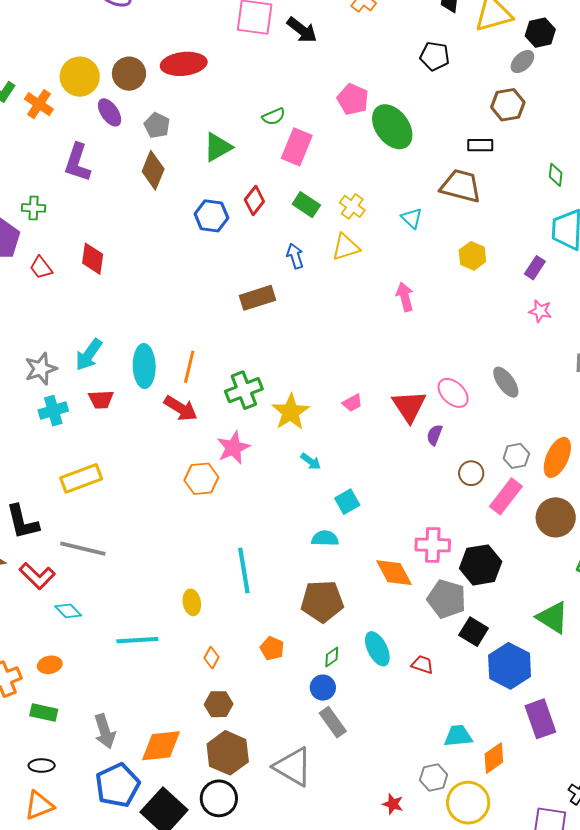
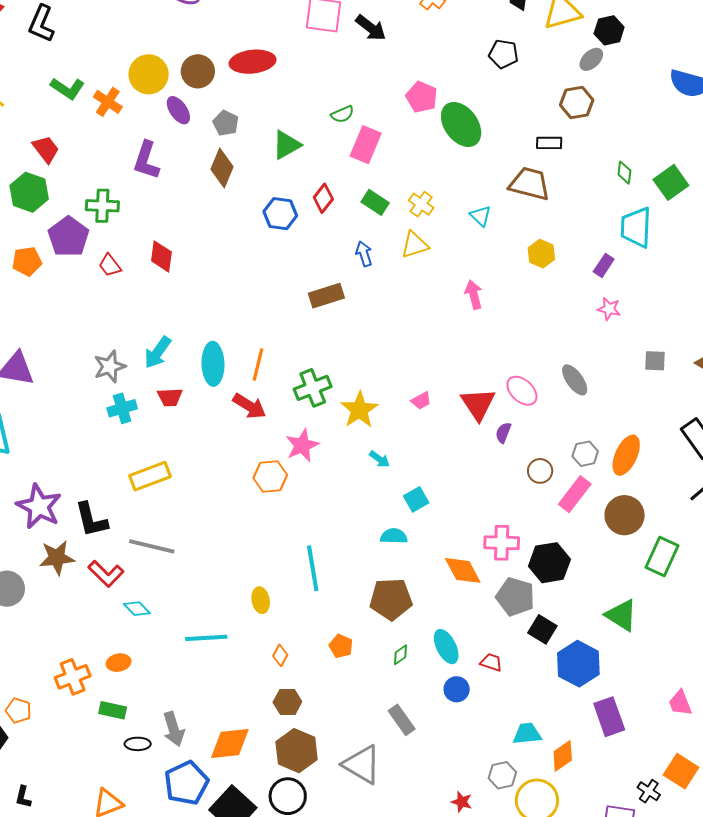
green cross: (34, 208) -> (102, 206), size x1.4
blue circle: (323, 688) -> (457, 689), moved
black ellipse: (42, 766) -> (138, 744), moved

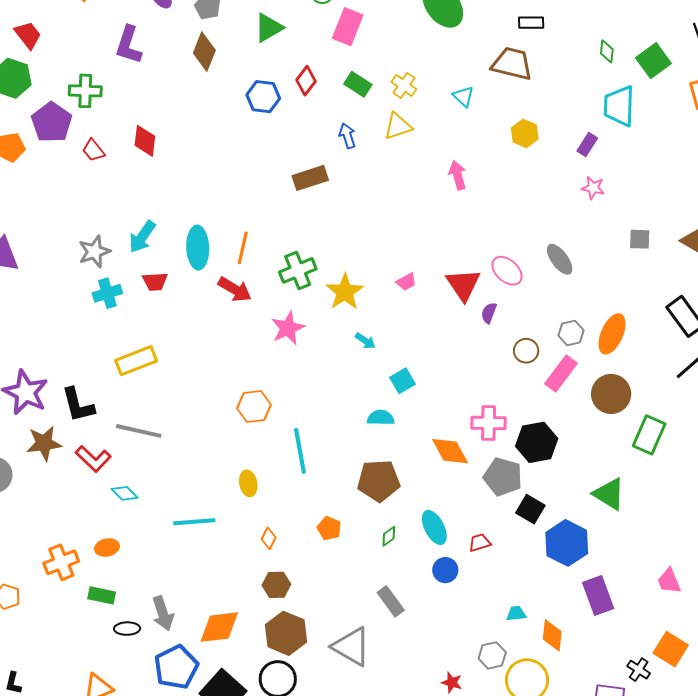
orange hexagon: (270, 476) -> (254, 407), moved
red trapezoid: (491, 662) -> (480, 543), turned -35
cyan trapezoid: (527, 734) -> (516, 614), size x0.7
orange diamond: (563, 756) -> (552, 635), turned -48

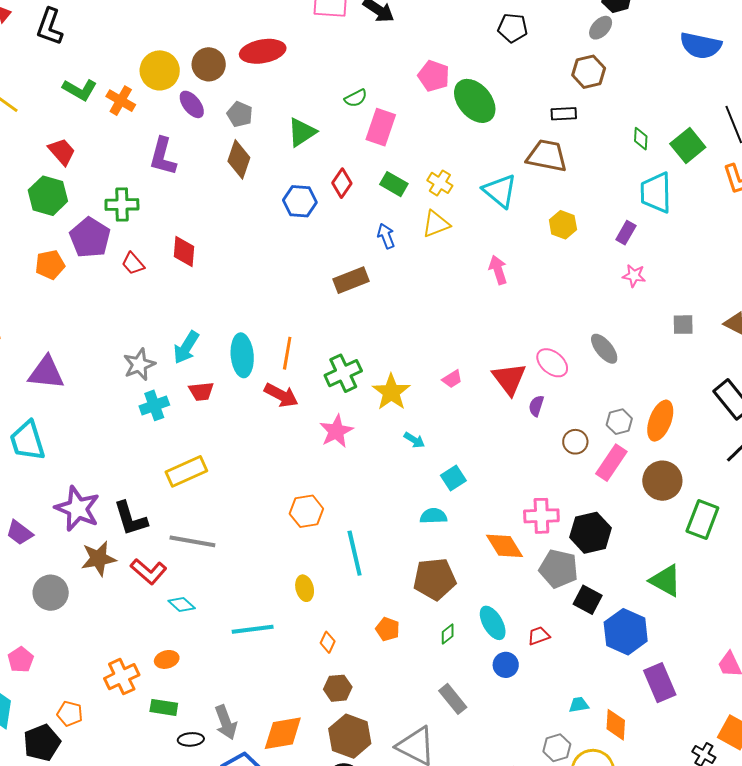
cyan triangle: (463, 96) -> (500, 191), size x1.6

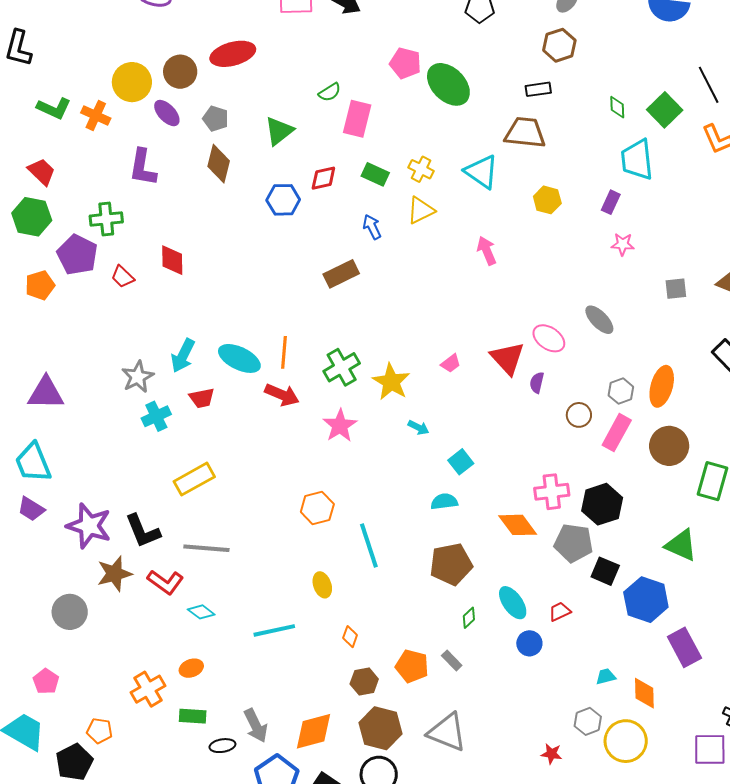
red diamond: (342, 183) -> (323, 178), turned 48
cyan ellipse: (242, 355) -> (239, 358), turned -54
purple trapezoid: (19, 533) -> (31, 509), moved
orange pentagon: (388, 629) -> (412, 666), moved, size x1.4
gray rectangle: (453, 699) -> (452, 660), moved, size x0.7

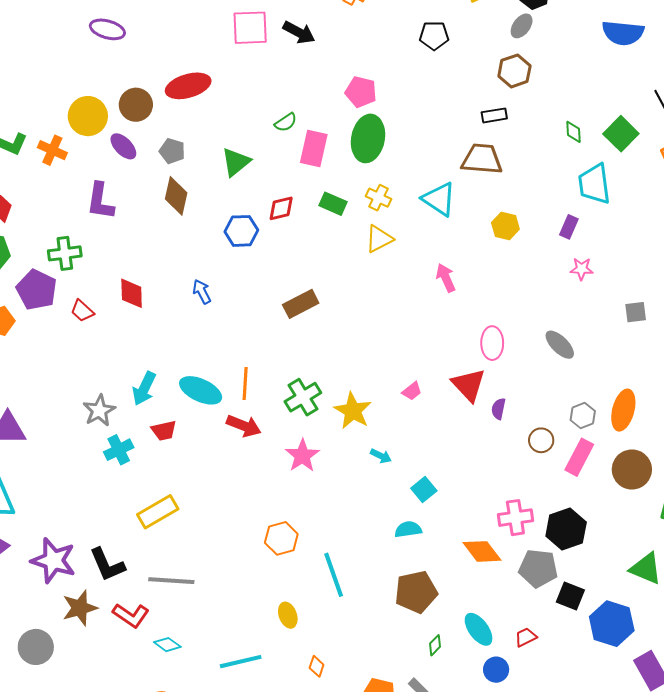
green ellipse: (448, 84) -> (368, 138), moved, turned 57
blue arrow: (372, 227) -> (202, 292), moved
pink ellipse: (549, 338) -> (492, 343), moved, turned 56

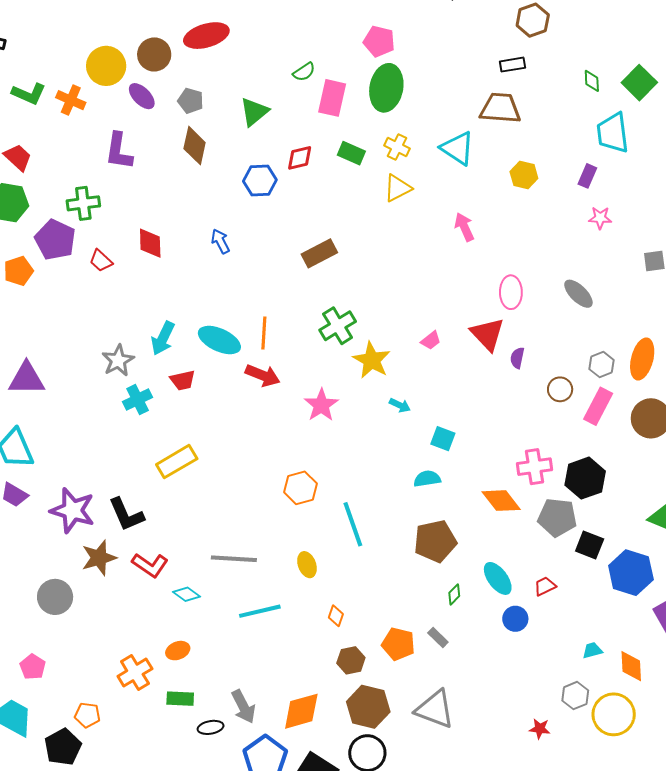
green cross: (303, 397) -> (338, 326), moved
cyan square: (424, 489) -> (443, 439), turned -30
gray line: (171, 581) -> (234, 559), moved

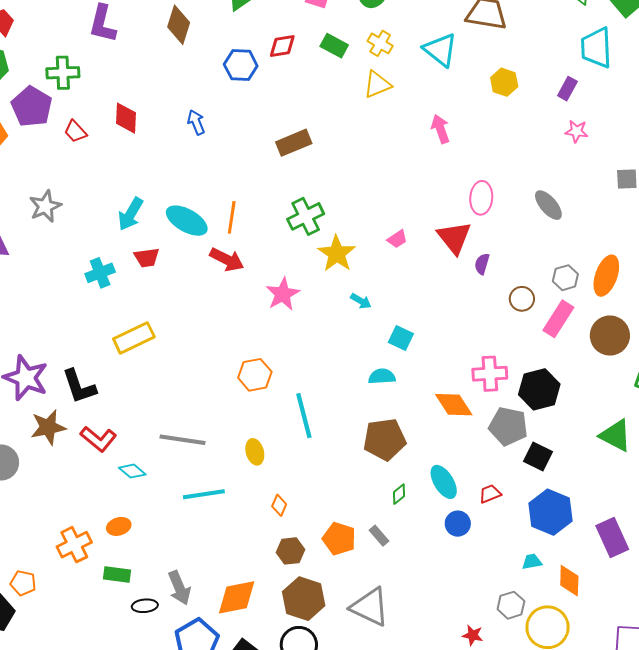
gray star: (118, 360) -> (45, 206), moved
blue hexagon: (631, 573) -> (550, 512), moved

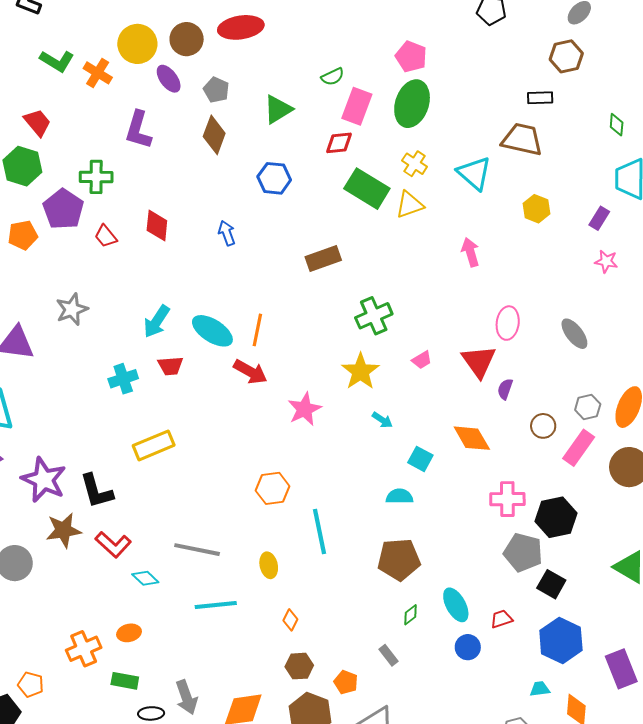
red diamond: (282, 46) -> (339, 143), moved
green rectangle: (334, 46) -> (367, 189), moved, size x1.6
green cross: (306, 216) -> (374, 316), moved
orange diamond: (454, 405) -> (472, 438), moved
orange pentagon: (339, 539) -> (346, 682), moved, size x0.7

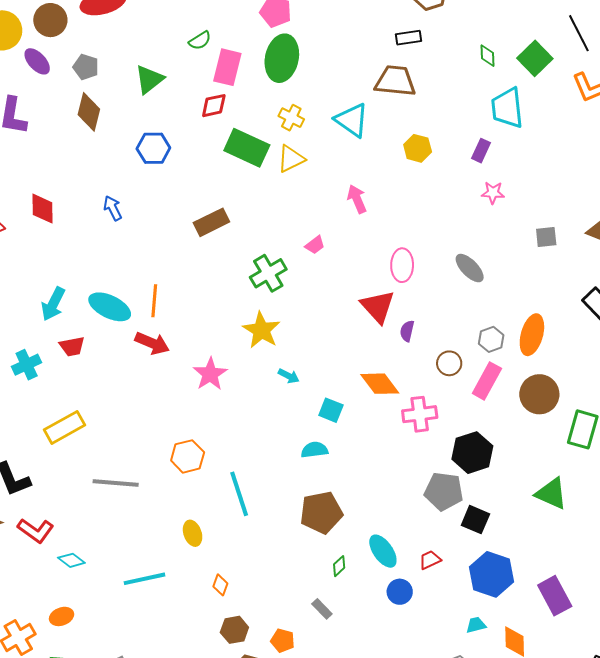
pink trapezoid: (422, 360) -> (315, 245), moved
pink cross: (507, 499) -> (420, 414), moved
gray line: (197, 550) -> (116, 483), moved

